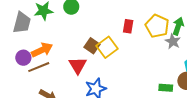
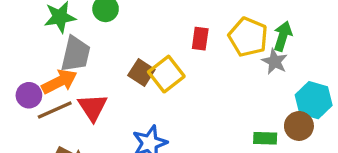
gray trapezoid: (22, 23) -> (76, 54), moved
red triangle: (78, 65) -> (93, 107), moved

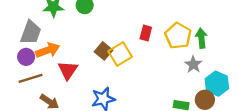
green arrow: (283, 36) -> (201, 38), turned -30
gray trapezoid: (76, 54) -> (31, 33), moved
gray star: (275, 62) -> (193, 65), moved
brown line: (55, 110) -> (31, 78), moved

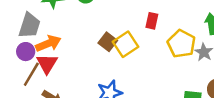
yellow pentagon: (178, 36) -> (181, 44), moved
red triangle: (68, 70) -> (47, 64), moved
brown line: (31, 78) -> (31, 74), turned -40

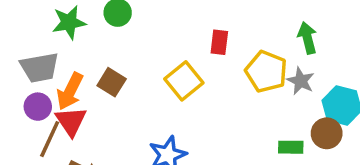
gray trapezoid: (29, 25) -> (40, 68), turned 68
brown square: (108, 42) -> (112, 82), moved
orange arrow: (48, 43) -> (70, 91), turned 145

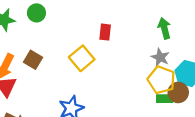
yellow pentagon: (266, 72) -> (161, 80), moved
green rectangle: (291, 147) -> (165, 99), moved

